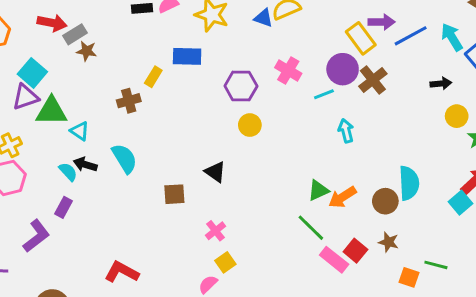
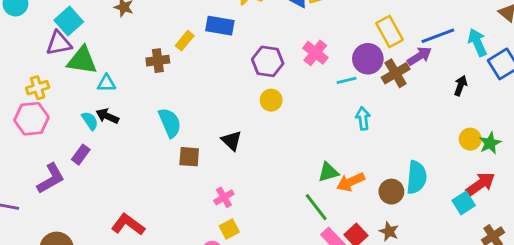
purple arrow: (382, 22) -> (419, 56), moved, turned -40
black arrow: (441, 84) -> (461, 86), turned -72
yellow circle: (457, 116) -> (470, 139), moved
cyan triangle: (80, 131) -> (106, 83), turned -42
cyan semicircle: (124, 158) -> (170, 123), moved

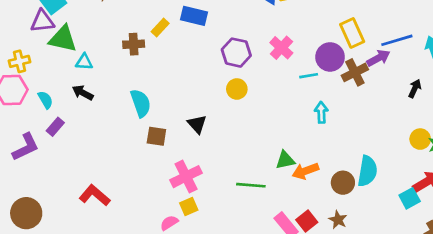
cyan semicircle: (90, 121) -> (45, 100), moved
pink cross: (224, 197) -> (186, 177), size x1.6
green line: (316, 207) -> (251, 185), moved, turned -52

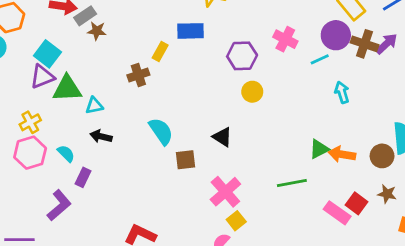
purple arrow: (378, 58) -> (387, 44), moved
brown cross: (355, 72) -> (365, 44), turned -30
orange arrow: (305, 171) -> (342, 154), turned 45

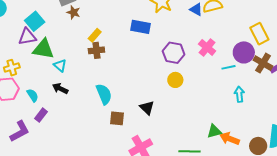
yellow rectangle: (160, 51) -> (95, 35), moved
cyan triangle: (94, 106) -> (60, 65), turned 40

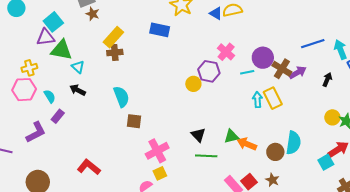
yellow rectangle: (259, 34) -> (273, 98), moved
yellow rectangle: (95, 35) -> (113, 37), size x1.5
purple hexagon: (174, 53) -> (209, 71), moved
black triangle: (147, 108) -> (198, 135), moved

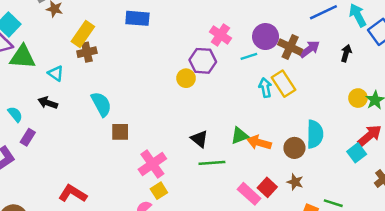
cyan triangle: (78, 67) -> (56, 73), moved

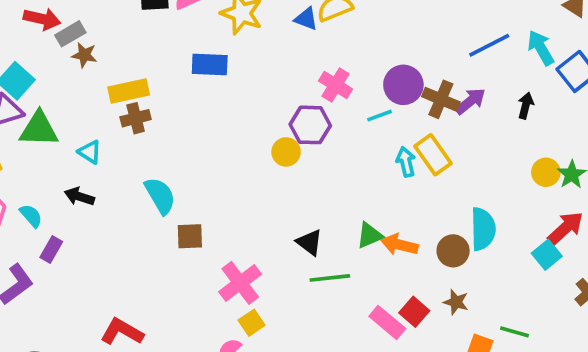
yellow rectangle: (83, 34) -> (129, 91), turned 45

